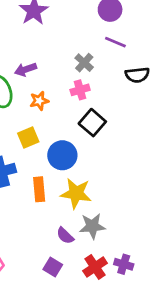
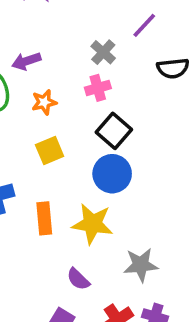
purple line: (115, 42) -> (144, 25), turned -70
yellow square: (28, 138) -> (50, 150), moved
blue circle: (62, 155) -> (112, 174), moved
gray star: (92, 226) -> (141, 265), moved

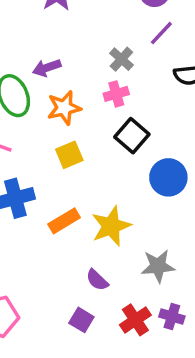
orange star: (44, 102) -> (64, 108), size x1.4
blue circle: (112, 174) -> (168, 177), moved
orange rectangle: (44, 218) -> (64, 221), turned 64
yellow star: (92, 224) -> (111, 226), turned -30

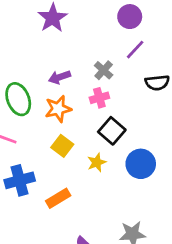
purple arrow: (47, 68) -> (59, 77), moved
yellow square: (69, 155) -> (62, 146), turned -30
yellow star: (111, 226) -> (97, 162), moved, size x0.6

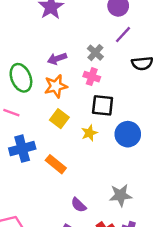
pink cross: (99, 98) -> (92, 77), turned 35
black square: (112, 131) -> (103, 105), turned -35
orange rectangle: (58, 198) -> (56, 164), turned 70

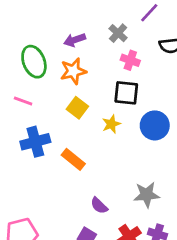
pink cross: (92, 77) -> (130, 60), moved

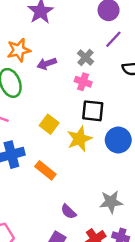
pink cross: (130, 60) -> (83, 82), moved
orange star: (73, 71) -> (19, 50), moved
yellow star: (111, 124) -> (79, 139), size x1.5

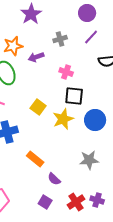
gray cross: (85, 57) -> (60, 39), moved, turned 32
orange rectangle: (45, 170) -> (35, 159), moved
gray star: (111, 202) -> (89, 160), moved

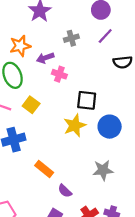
pink cross: (66, 72) -> (59, 74), moved
yellow square: (38, 107) -> (31, 105), moved

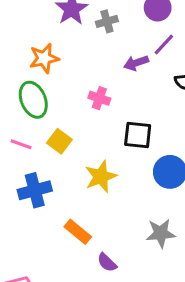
gray cross: (71, 38) -> (107, 21), moved
purple arrow: (45, 58) -> (136, 63), moved
yellow star: (75, 125) -> (101, 176), moved

